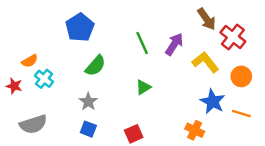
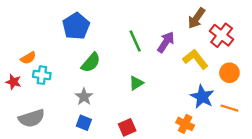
brown arrow: (207, 19) -> (196, 18), turned 70
cyan cross: (44, 79) -> (42, 75), turned -30

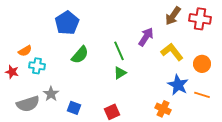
red cross: (222, 35) -> (200, 19), moved, turned -30
green line: (135, 41) -> (119, 51), moved
gray star: (84, 97) -> (51, 94), moved

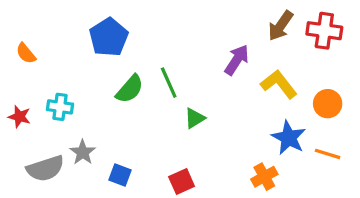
orange semicircle: (25, 51) -> (26, 53), moved, turned 80
green line: (119, 51) -> (169, 83), moved
orange cross: (163, 109) -> (264, 177), turned 35

